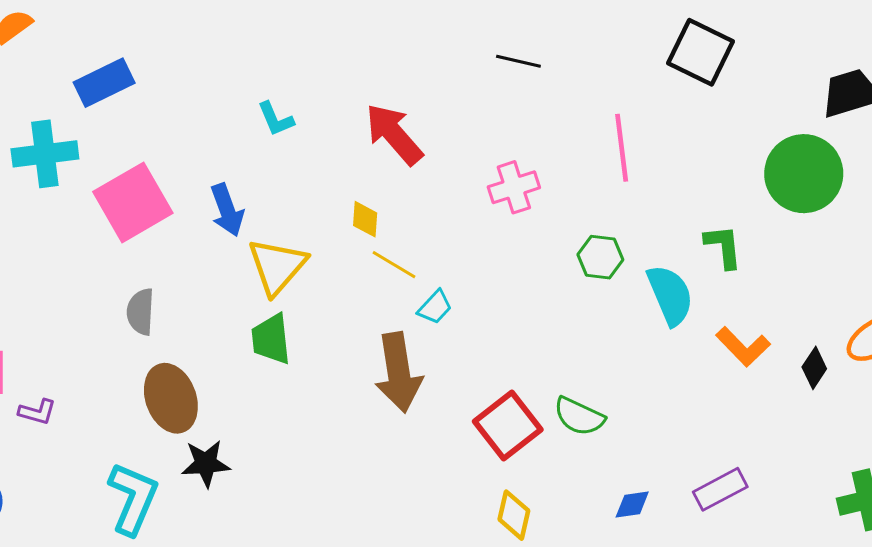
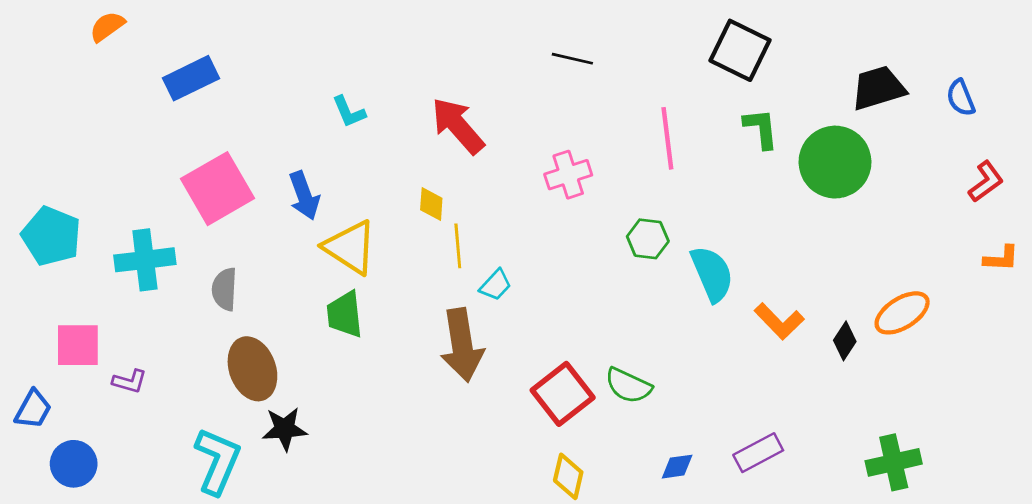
cyan cross: (45, 154) -> (145, 260), moved
green L-shape: (723, 246) -> (761, 129), moved
yellow line: (394, 265) -> (458, 246), turned 54
yellow triangle: (277, 266) -> (350, 247), turned -38

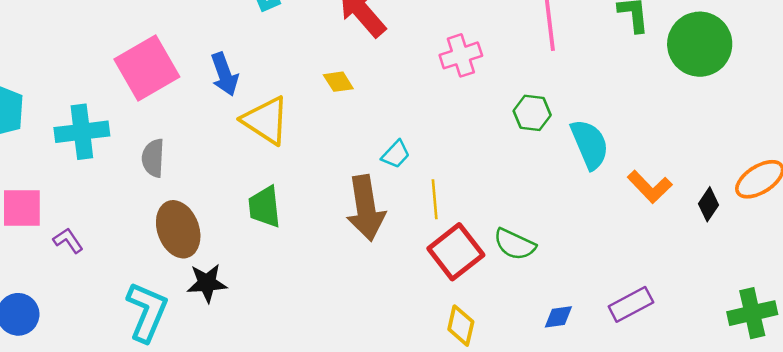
yellow diamond: (431, 204) -> (338, 82), turned -36
yellow line: (458, 246) -> (435, 199), moved
green trapezoid: (345, 314) -> (264, 207), moved
purple L-shape: (130, 381) -> (68, 241), turned -140

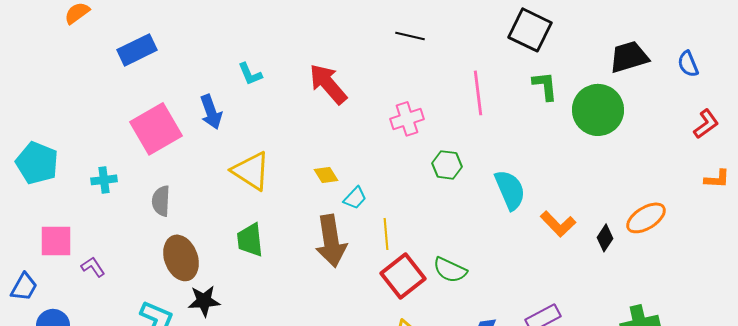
blue arrow: (224, 74) -> (211, 112), moved
yellow diamond: (338, 82) -> (326, 175), moved
green hexagon: (532, 113) -> (447, 165), moved
cyan cross: (82, 132) -> (104, 180), size x0.6

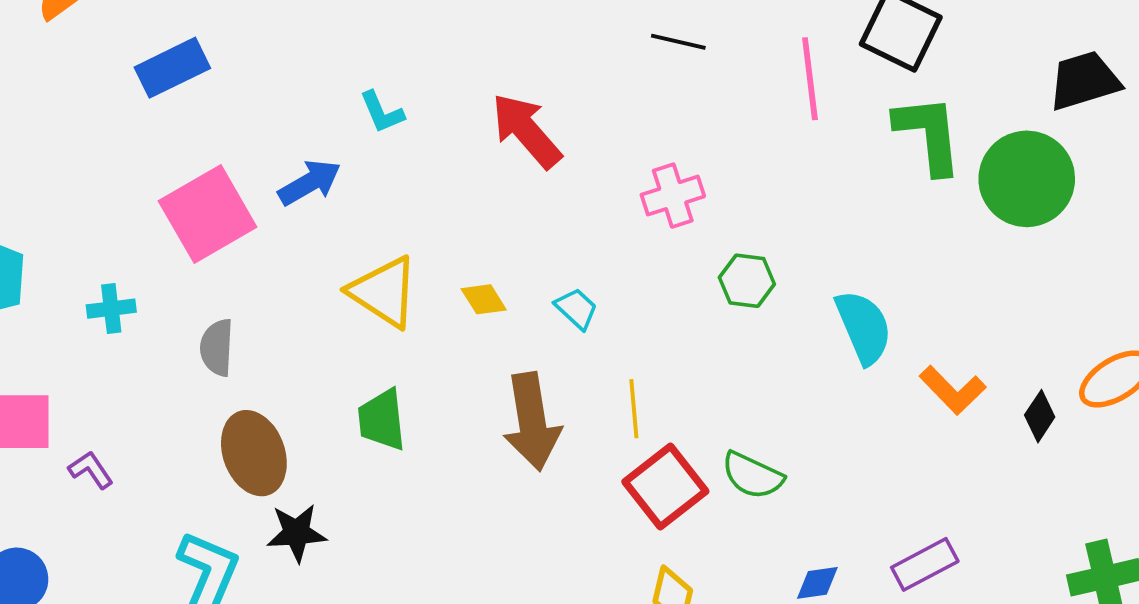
green L-shape: (545, 86) -> (929, 134), size x1.5
pink line: (478, 93) -> (810, 79), moved
blue arrow: (211, 112) -> (310, 183), turned -100
yellow diamond: (326, 175) -> (484, 299), moved
cyan trapezoid: (355, 198) -> (576, 309), moved, turned -90

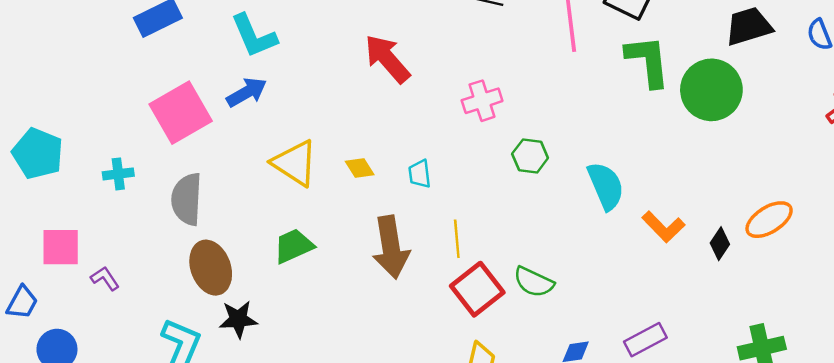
cyan L-shape: (382, 112) -> (254, 36), moved, size x1.6
cyan trapezoid: (576, 309) -> (420, 174), turned -140
gray semicircle: (217, 347) -> (187, 199), size x1.4
green trapezoid: (382, 420) -> (294, 246), turned 72

